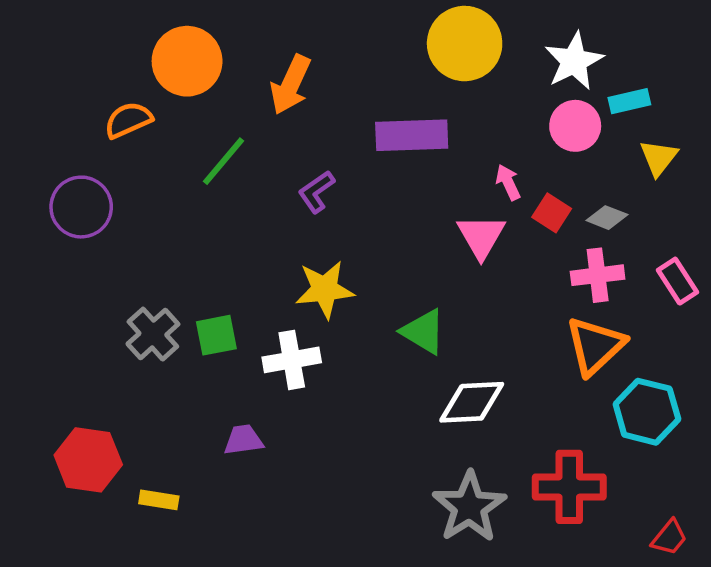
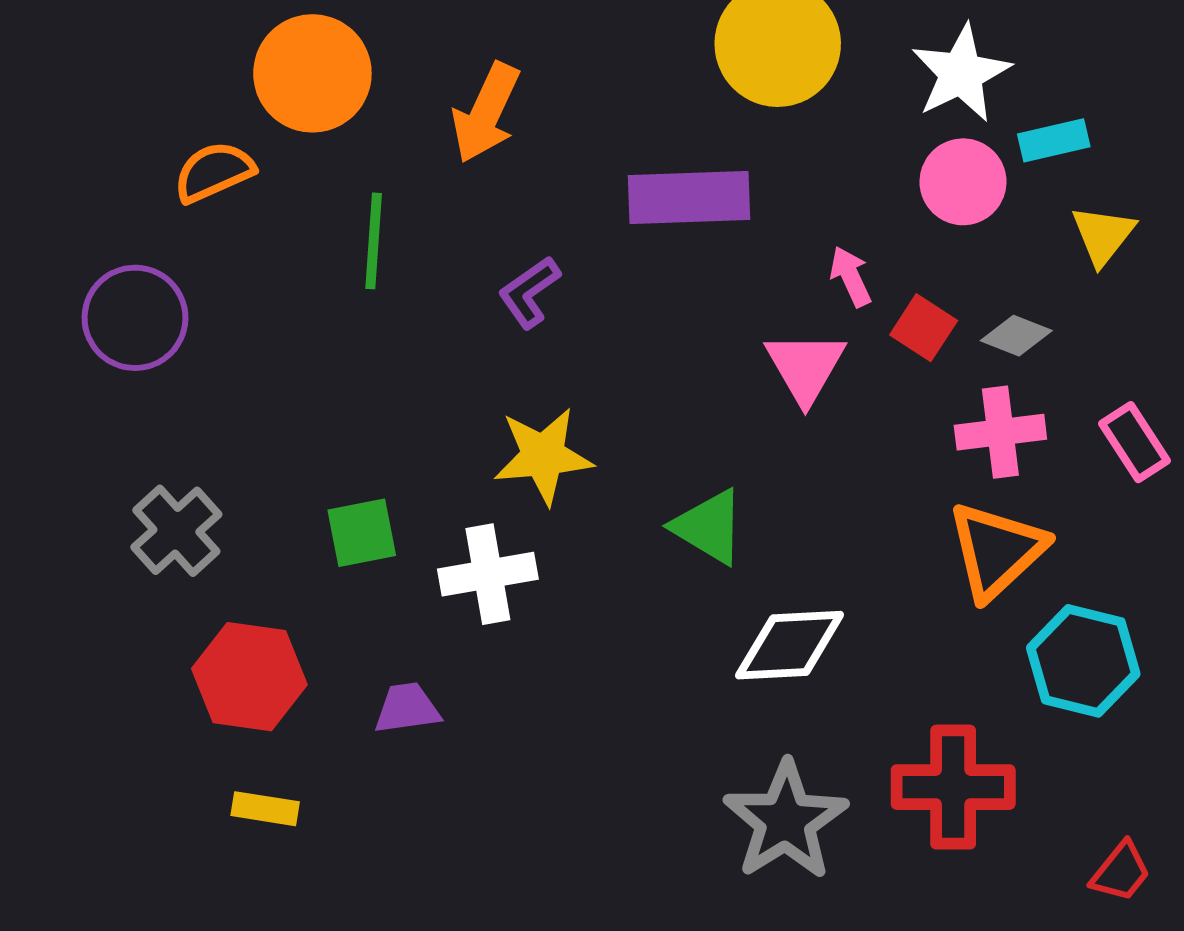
green line: (223, 161) -> (374, 241), turned -36
gray cross: (153, 334) -> (176, 531), moved
red hexagon: (88, 460) -> (249, 677), moved

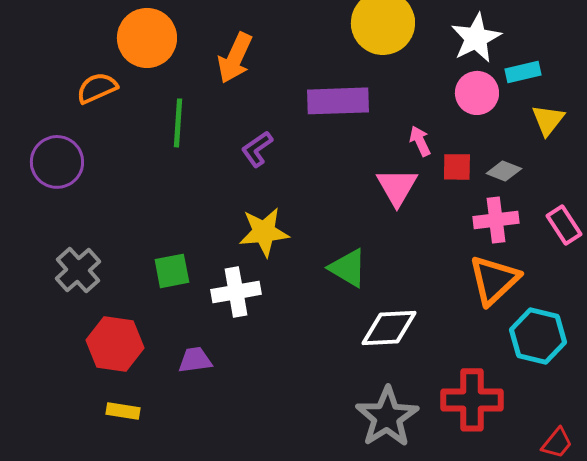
red square: (924, 328) -> (457, 167), turned -32

